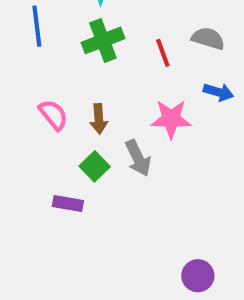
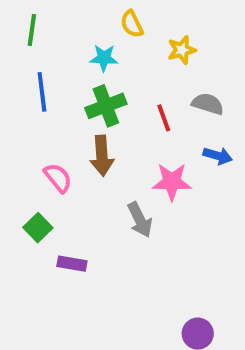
brown arrow: (99, 119) -> (102, 156), moved, size x1.4
green square: (95, 166) -> (38, 228), moved

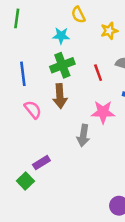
blue line: (42, 92) -> (23, 74), moved
gray arrow: (140, 220) -> (83, 135), turned 35
green square: (38, 228) -> (25, 181), moved
purple rectangle: (72, 264) -> (41, 163), turned -42

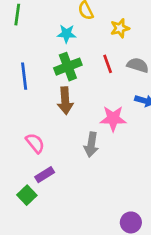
red line: (98, 73) -> (108, 64), moved
pink semicircle: (33, 110) -> (35, 143), moved

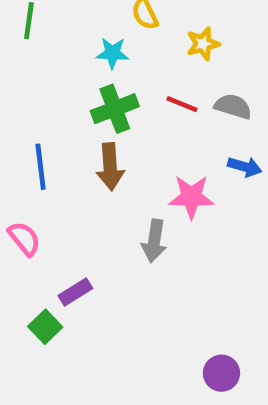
red line: (108, 64) -> (182, 104), turned -48
blue line: (24, 76) -> (41, 167), moved
pink semicircle: (35, 143) -> (24, 239), moved

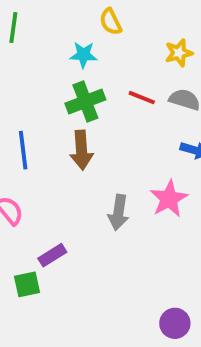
yellow star: (203, 44) -> (179, 53), moved
pink star: (191, 197) -> (169, 199), moved, turned -30
green square: (45, 327) -> (27, 284), turned 32

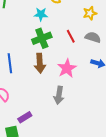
red line: (142, 98) -> (71, 36), turned 40
pink star: (169, 199) -> (67, 68), moved

